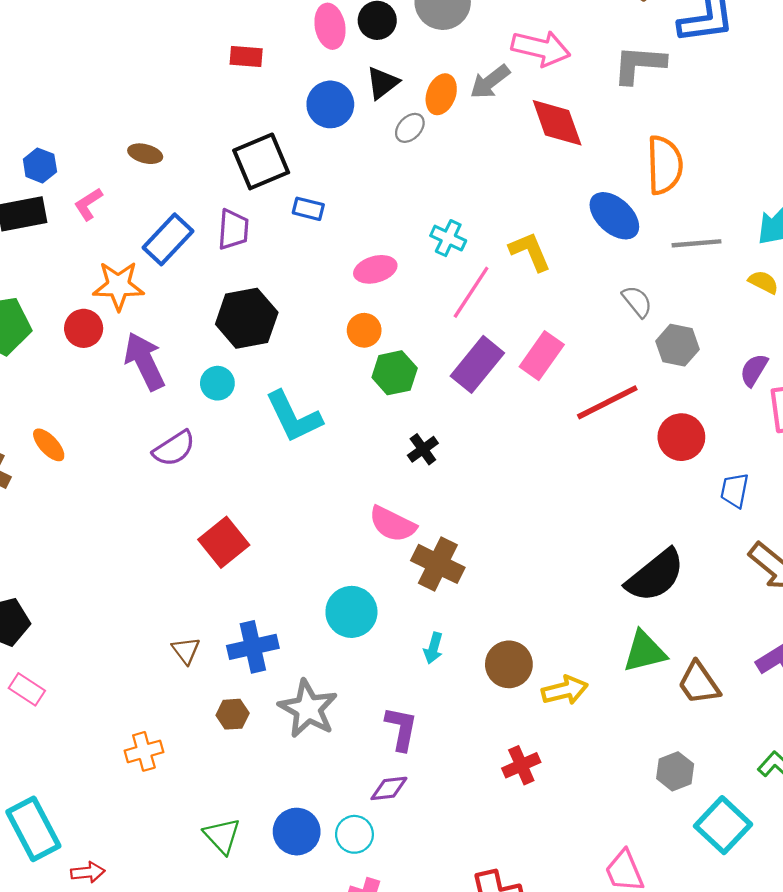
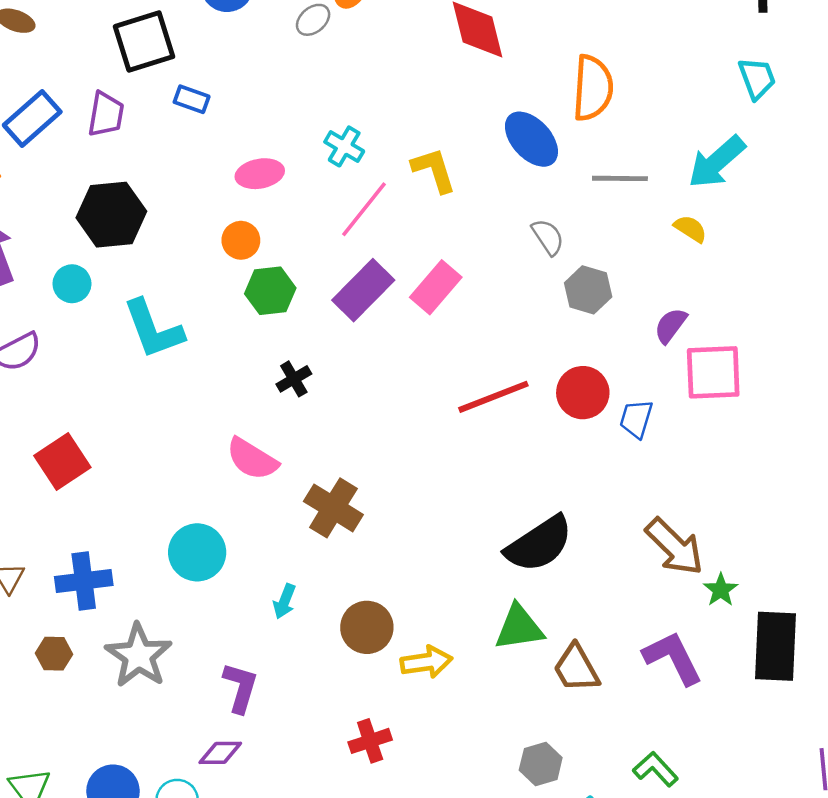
red line: (607, 402) -> (493, 397), moved
blue trapezoid: (735, 490) -> (636, 419), moved
brown cross: (438, 564) -> (333, 508), moved

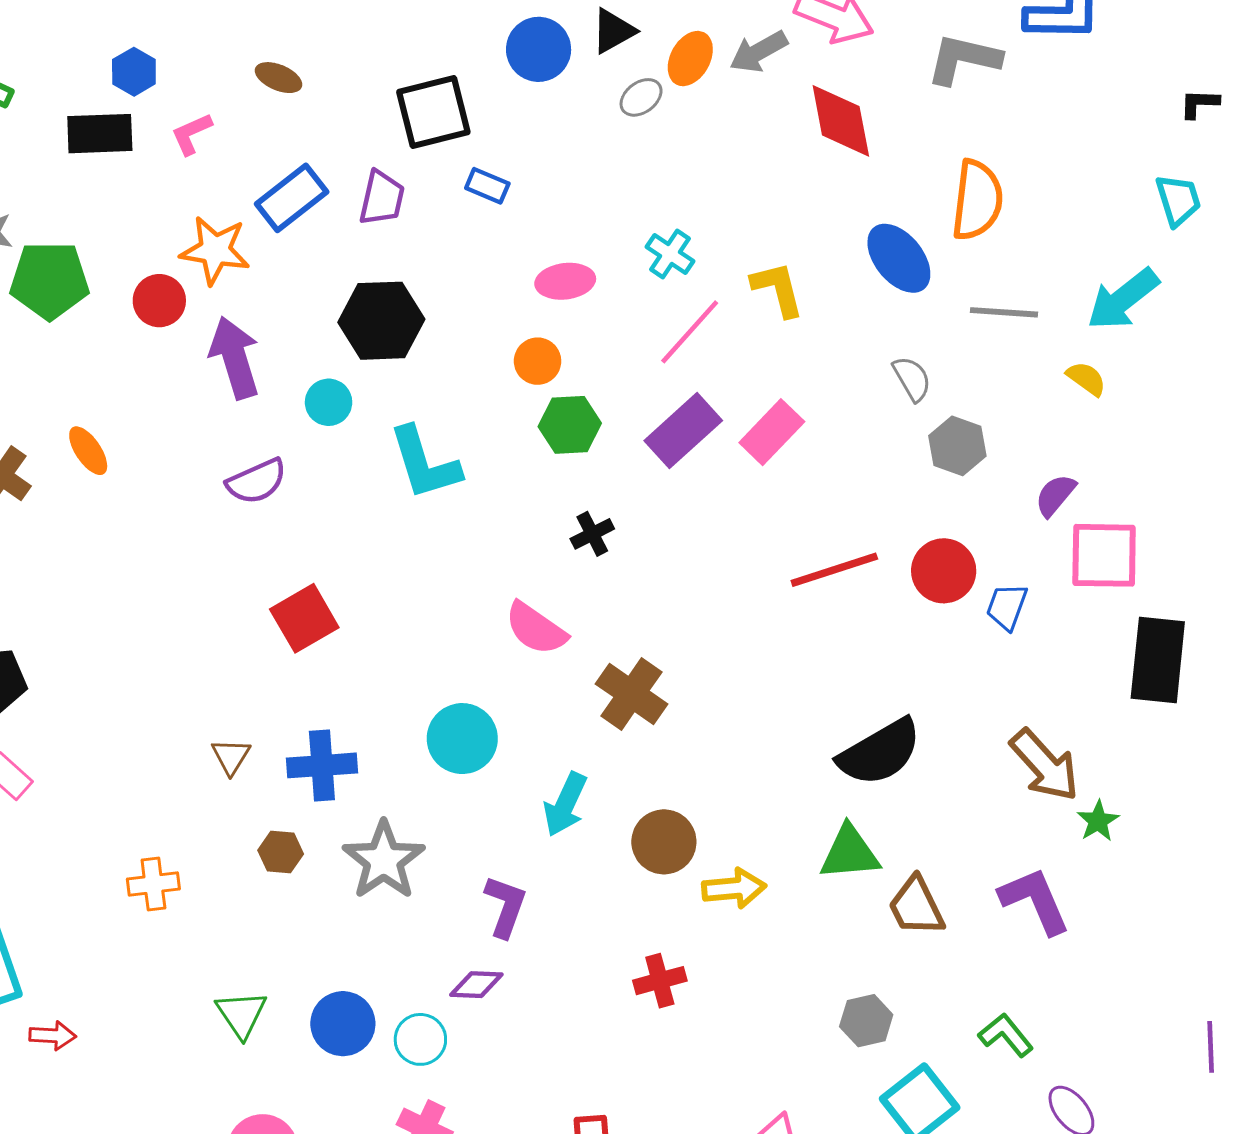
cyan arrow: (285, 601) -> (565, 804), size x1.5
black rectangle: (776, 646) -> (1158, 660), moved

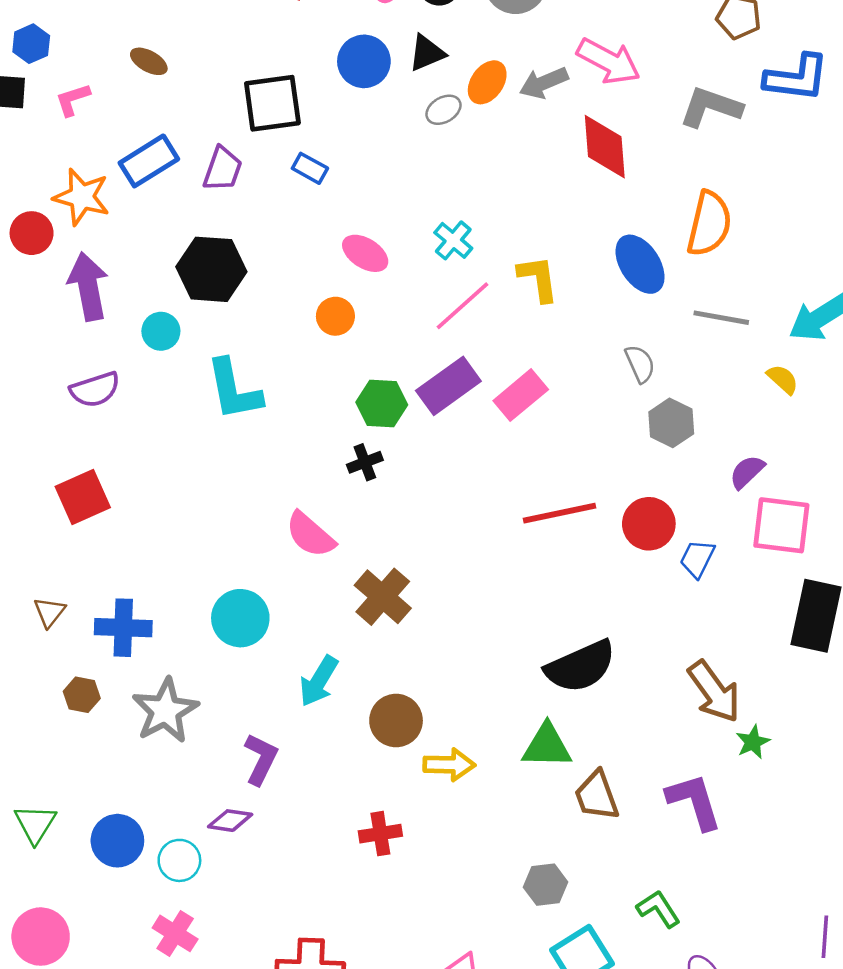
pink ellipse: (565, 281) -> (365, 253), turned 33
green hexagon: (570, 425) -> (382, 404), moved
red square: (304, 618) -> (83, 497), moved

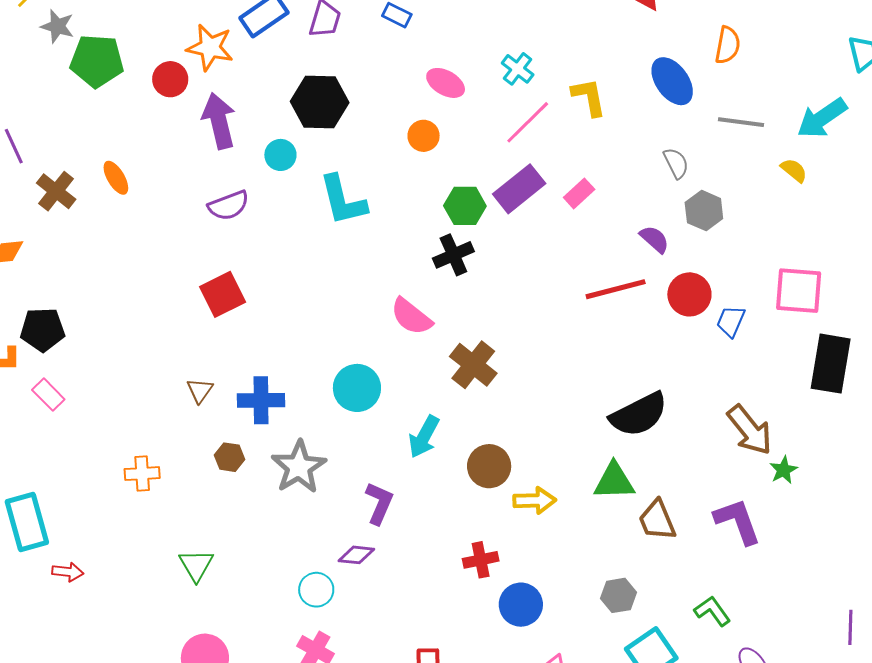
orange semicircle: (709, 224) -> (728, 45), size x0.7
pink rectangle: (521, 395) -> (579, 193), size x0.7
black cross: (365, 462) -> (453, 255), size x1.4
purple semicircle: (747, 472) -> (654, 239), moved, turned 88
blue circle: (117, 841) -> (521, 605), moved

